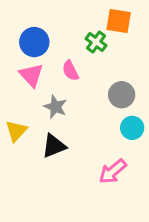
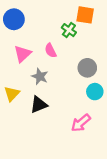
blue circle: (34, 42) -> (14, 19), moved
pink triangle: (31, 75) -> (23, 54), turned 30

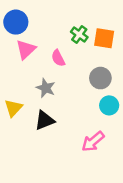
orange square: (85, 15) -> (104, 38), moved
pink triangle: (23, 54) -> (26, 49), moved

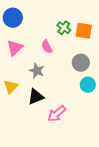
pink triangle: (26, 49) -> (15, 48), moved
pink arrow: (93, 142) -> (57, 114), moved

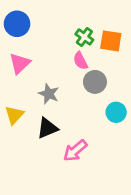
pink semicircle: (47, 47) -> (80, 61), moved
gray circle: (81, 63) -> (95, 82), moved

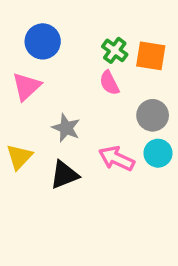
blue circle: (17, 24) -> (43, 41), moved
gray circle: (95, 82) -> (153, 115), moved
pink arrow: (75, 151) -> (117, 159), moved, turned 65

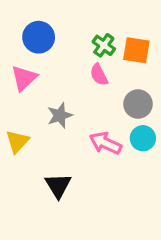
gray star: (66, 128) -> (60, 115), turned 30
black triangle: (64, 175) -> (58, 185), moved, turned -40

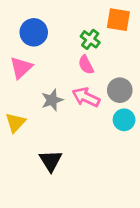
orange square: (136, 50) -> (118, 20), moved
pink arrow: (105, 143) -> (86, 97), moved

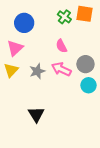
green cross: (90, 39) -> (64, 17), moved
yellow triangle: (15, 123) -> (11, 70), moved

